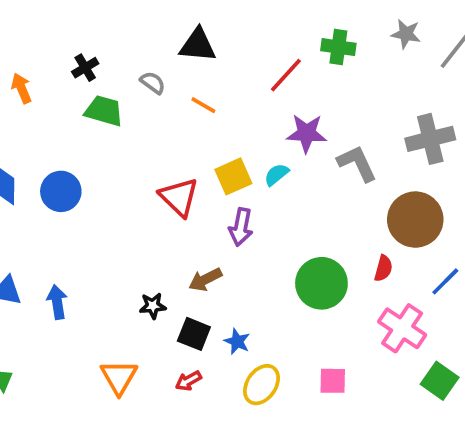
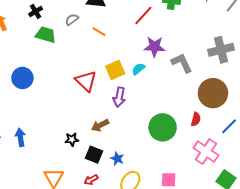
gray semicircle: (153, 83) -> (72, 20), turned -72

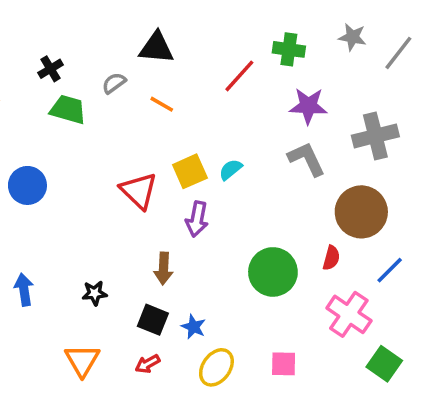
purple star: (154, 47) -> (308, 106), moved
brown arrow: (100, 125) -> (163, 268), turned -60
black star: (72, 139) -> (95, 293), moved

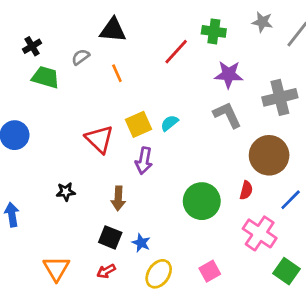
orange line: (162, 104) -> (117, 73), turned 36
black star: (95, 293) -> (66, 192), moved
pink square: (284, 364) -> (210, 271), turned -30

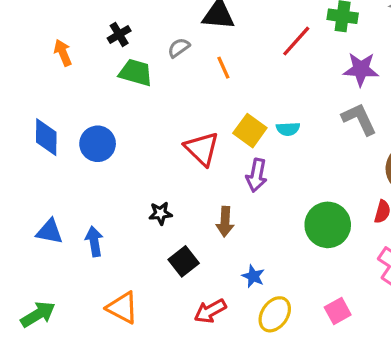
cyan semicircle: (169, 123) -> (288, 129), turned -144
yellow square: (138, 124) -> (250, 131), turned -30
black square: (110, 237) -> (184, 261), moved, turned 30
orange triangle: (56, 268) -> (122, 308), moved, turned -32
red arrow: (106, 271) -> (210, 311), size x1.4

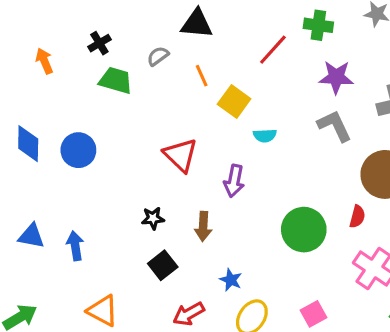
yellow square: (250, 131) -> (234, 101), moved
black star: (160, 213) -> (153, 218), moved

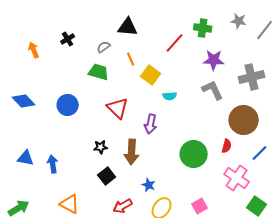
green trapezoid: (116, 80) -> (99, 72), moved
blue diamond: (28, 144) -> (24, 101), turned -45
blue circle: (78, 150) -> (68, 105), moved
brown arrow: (203, 226) -> (132, 152), size x1.4

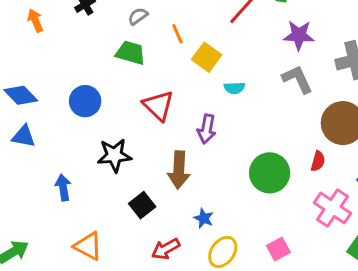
black star: (101, 147) -> (114, 155), moved, size x1.6
blue triangle: (26, 158) -> (24, 136), moved

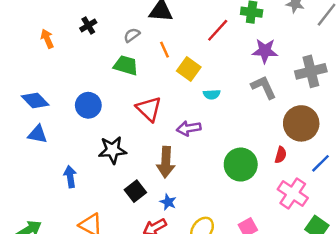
purple arrow: (207, 129) -> (189, 128), turned 70
blue star: (204, 218) -> (168, 202), moved

